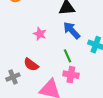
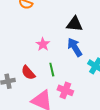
green line: (68, 56) -> (52, 70), moved

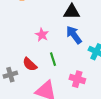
pink cross: (65, 90) -> (77, 79), moved

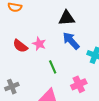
red semicircle: (30, 64) -> (20, 46), moved
pink cross: (77, 79) -> (79, 84), turned -35

